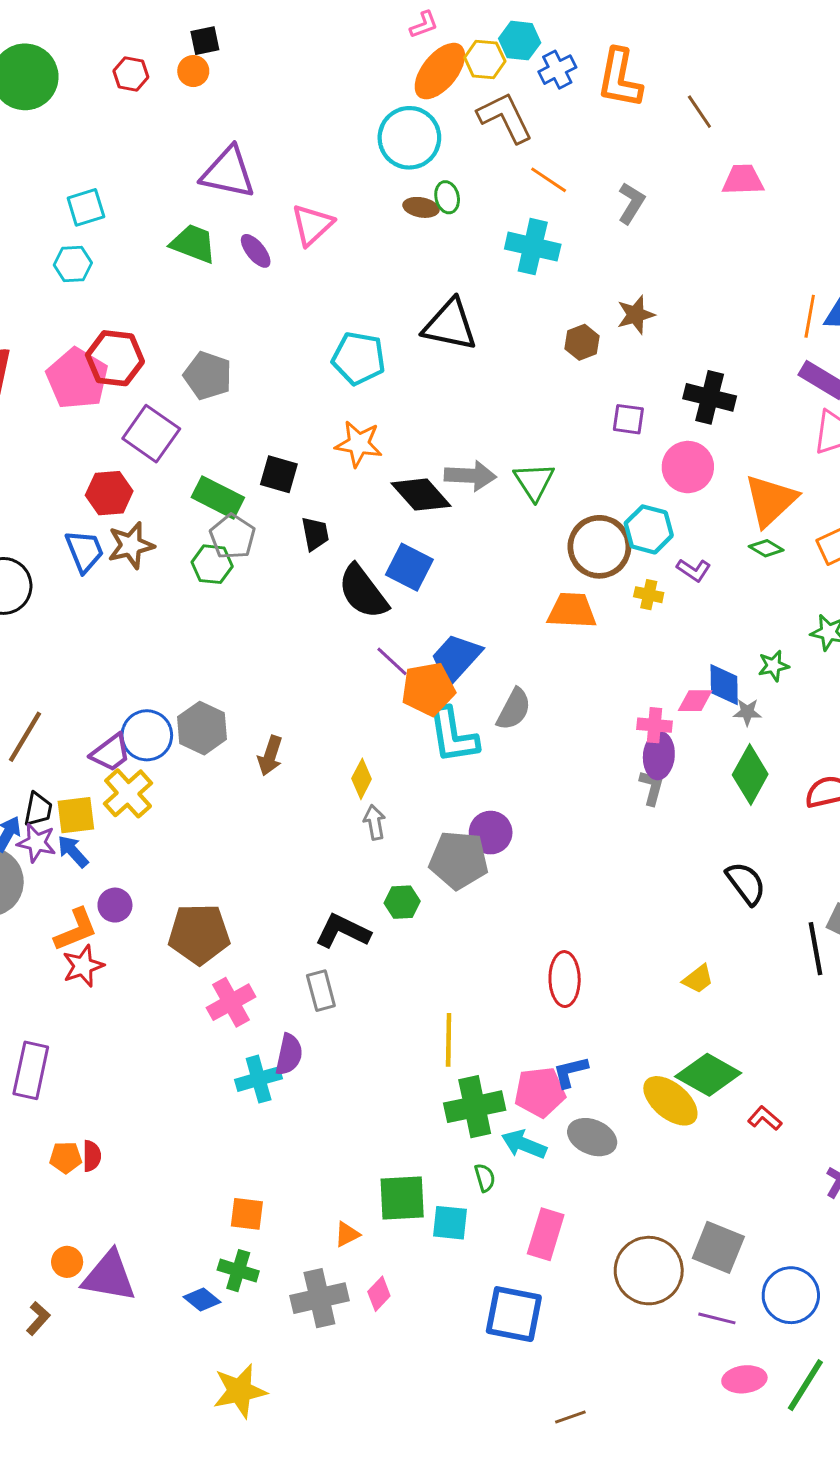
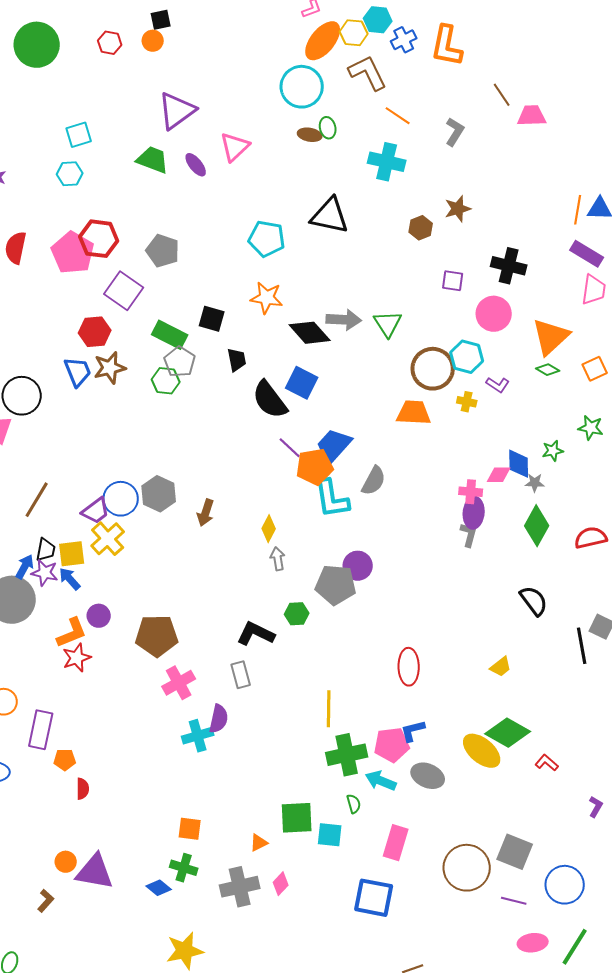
brown line: (699, 112) -> (502, 95), moved
purple triangle: (228, 173) -> (177, 111), turned -48
orange pentagon: (66, 1157) -> (65, 760), moved

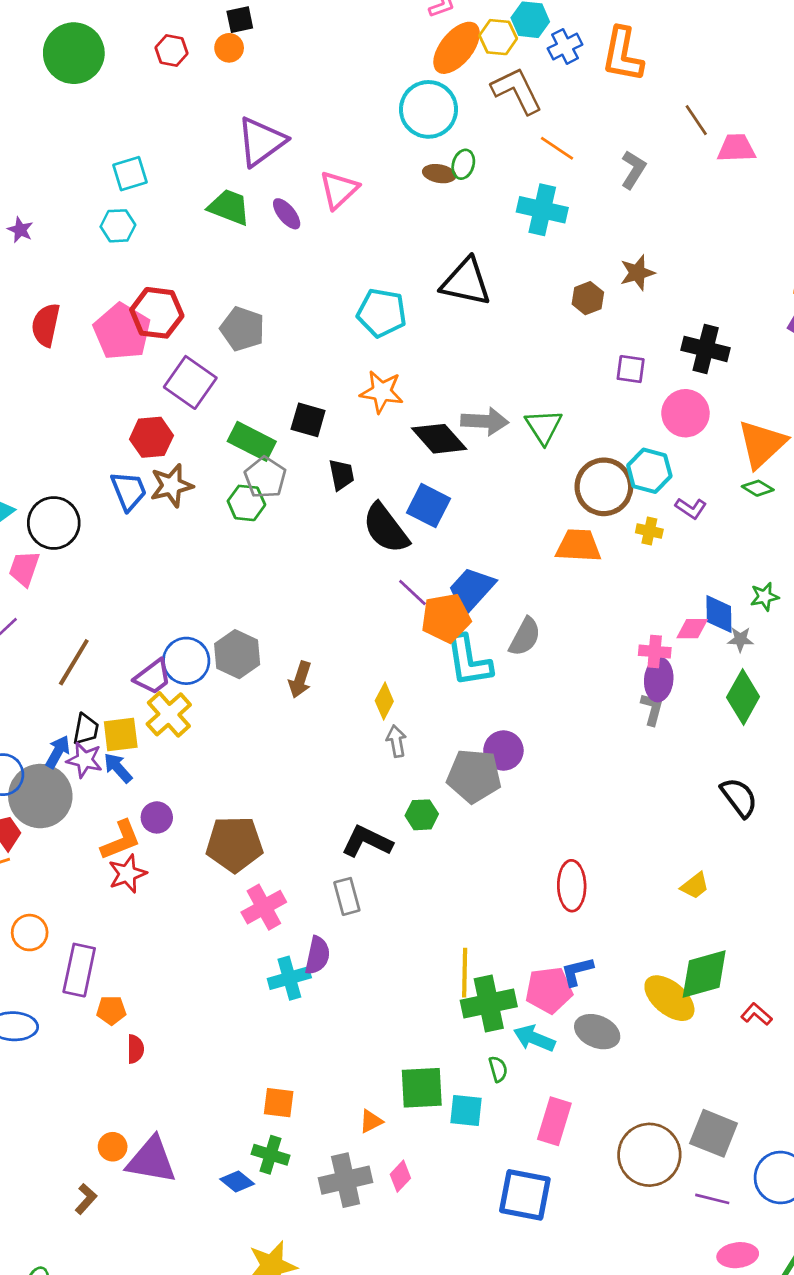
green ellipse: (328, 128) -> (463, 164), turned 30
yellow line: (329, 709) -> (465, 973), moved
green diamond: (508, 733) -> (704, 974), turned -45

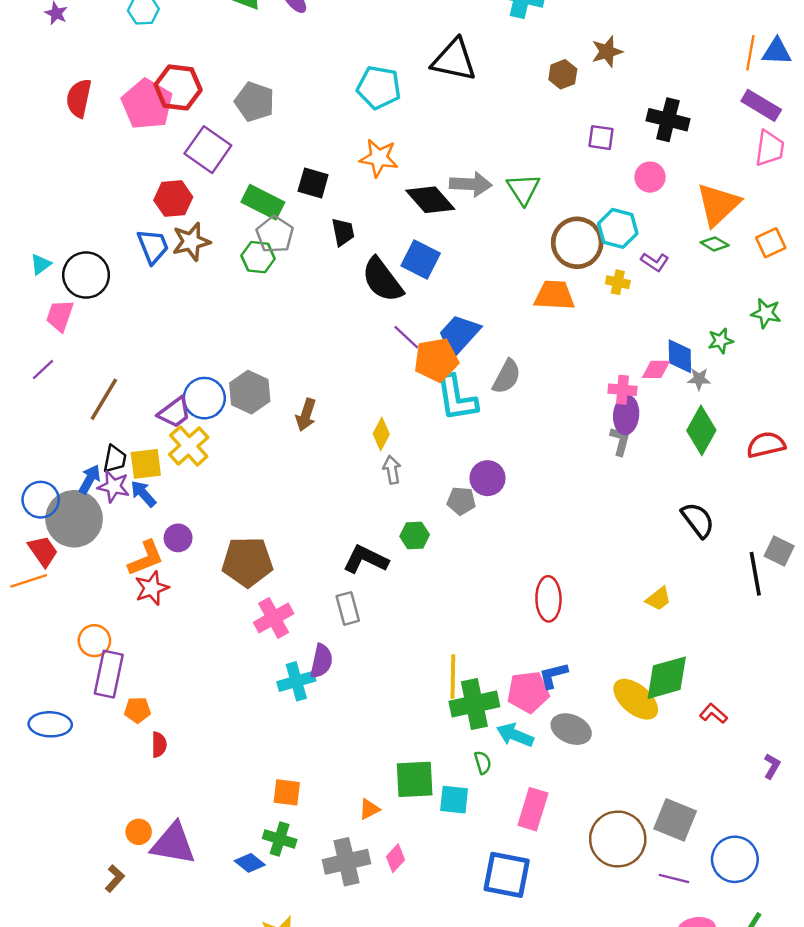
pink circle: (685, 413) -> (650, 177), size x0.7
gray pentagon: (474, 776) -> (461, 501), size x0.6
orange circle: (30, 933) -> (94, 641), moved

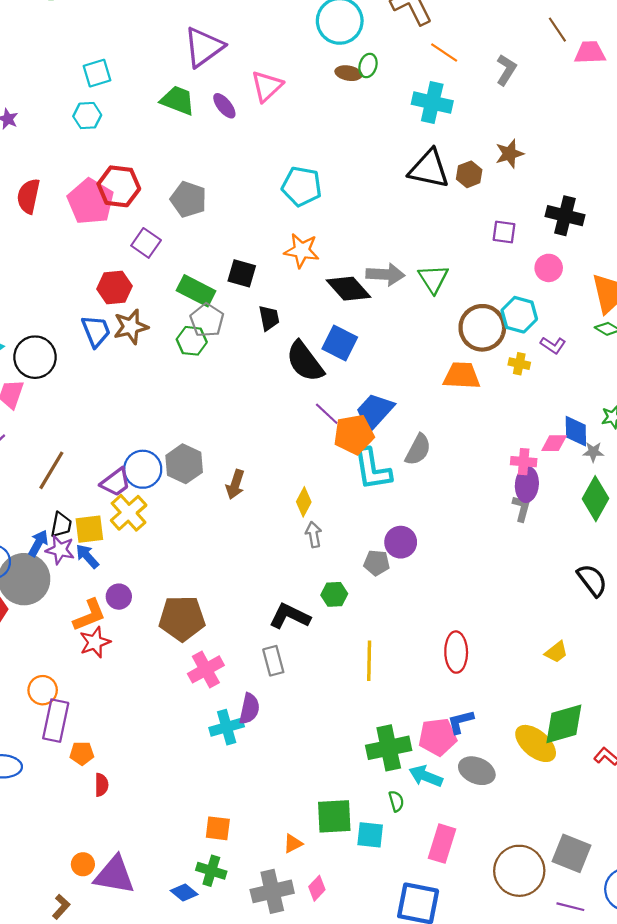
black triangle: (454, 60) -> (429, 169), moved
purple square: (208, 150) -> (146, 243), size x0.7
yellow line: (453, 677) -> (369, 661), moved

